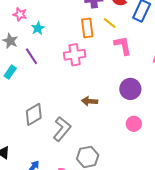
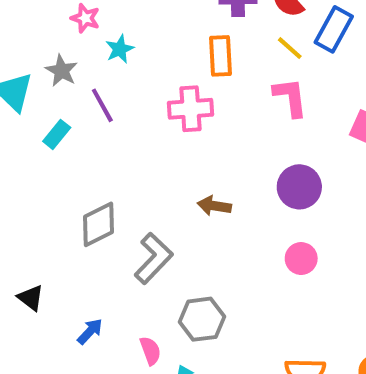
yellow line: (110, 23) -> (290, 48), moved

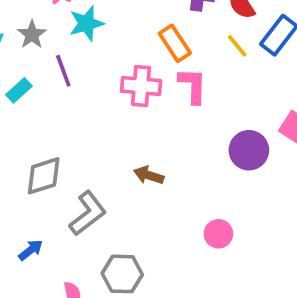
cyan star: (120, 49) -> (86, 23), size x1.4
orange rectangle: (220, 56) -> (175, 43), turned -39
pink L-shape: (290, 97) -> (193, 86), moved
purple circle: (299, 187) -> (249, 150), moved
blue arrow: (90, 331) -> (31, 250), moved

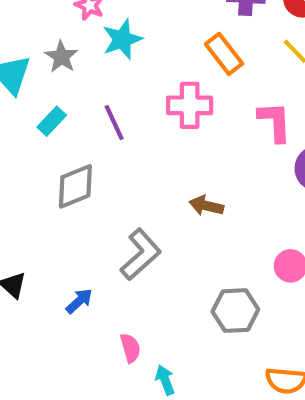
purple line: (63, 71) -> (114, 123), moved
pink L-shape: (193, 86) -> (275, 122), moved
gray diamond: (44, 176) -> (75, 186), moved
gray hexagon: (122, 274) -> (235, 311), moved

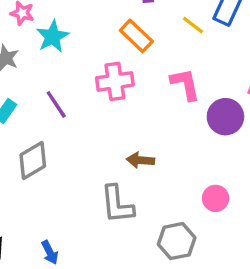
gray L-shape: (141, 254) -> (117, 204), moved, turned 135
blue arrow: (79, 301) -> (50, 252), turned 115

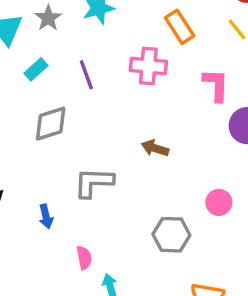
gray L-shape: (117, 204) -> (94, 182), moved, turned 84

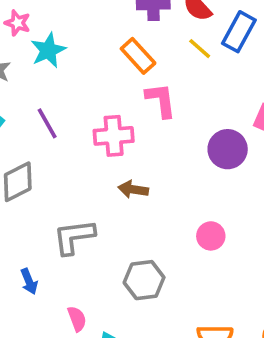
pink cross: (148, 66) -> (114, 136), moved
pink L-shape: (216, 85) -> (161, 100), moved
gray hexagon: (171, 235) -> (144, 280), moved

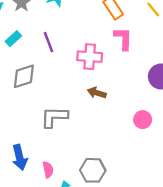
pink circle: (211, 236) -> (143, 120), moved
gray hexagon: (144, 280) -> (93, 170), moved
blue arrow: (29, 281) -> (20, 157), moved, size x1.5

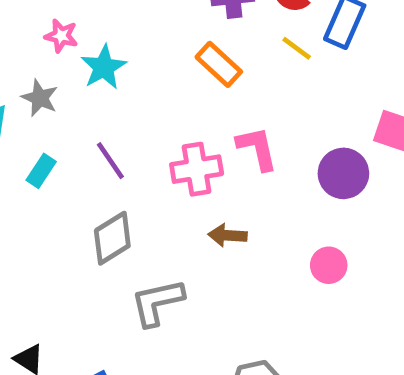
pink L-shape: (123, 39) -> (257, 148), moved
gray diamond: (24, 76) -> (112, 238), moved

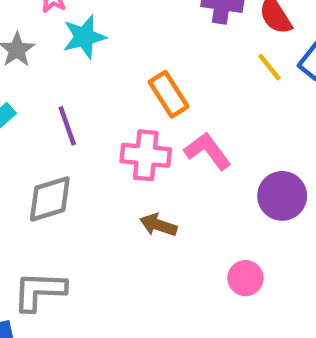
orange rectangle: (219, 64) -> (169, 94), moved
pink L-shape: (257, 148) -> (208, 151), turned -39
gray L-shape: (157, 302) -> (39, 291), moved

